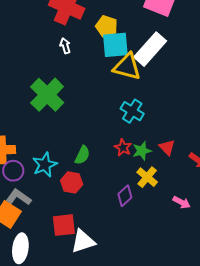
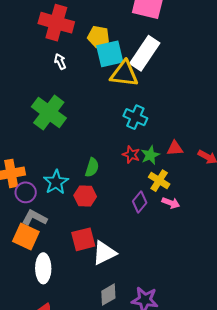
red triangle: (167, 147) -> (175, 148), turned -42
pink arrow: (182, 202) -> (171, 203), moved

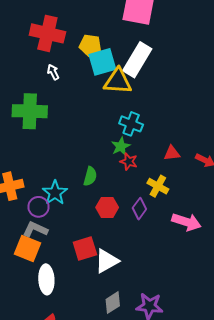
green cross: (49, 112) -> (30, 111), moved, turned -32
green star: (150, 155) -> (121, 146), moved
purple circle: (26, 192) -> (38, 207), moved
red hexagon: (85, 196) -> (107, 207), moved
pink arrow: (171, 203) -> (186, 222), moved, size x1.6

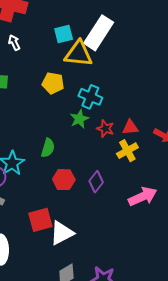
yellow pentagon: (90, 45) -> (53, 83), moved
cyan square: (102, 62) -> (64, 34), size x0.7
red star: (129, 162) -> (105, 129), moved
yellow cross: (158, 186) -> (127, 151), moved, turned 30
pink arrow: (186, 222) -> (143, 196), turned -44

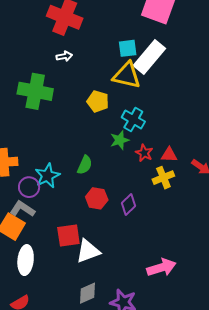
cyan square: (64, 34) -> (128, 48), moved
white arrow: (14, 42) -> (64, 56), turned 98
pink arrow: (143, 196) -> (161, 268), moved

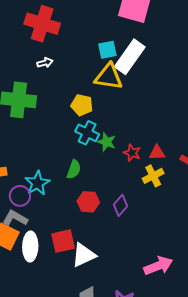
cyan cross: (133, 120) -> (87, 133), moved
green star: (120, 140) -> (107, 142), turned -30
white ellipse: (26, 260) -> (30, 247), moved

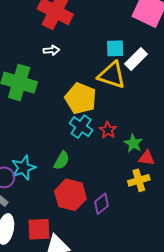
white rectangle: (130, 57) -> (136, 59), size x0.7
yellow pentagon: (82, 105) -> (81, 98), size x1.4
green star: (107, 142) -> (133, 143), moved
red star: (132, 153) -> (108, 130), moved
red hexagon: (88, 202) -> (70, 195), size x1.4

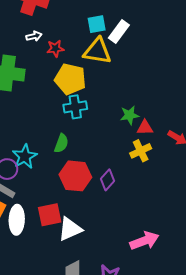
cyan cross: (81, 127) -> (75, 107), turned -35
red star: (108, 130) -> (55, 48), moved, turned -30
green star: (133, 143) -> (129, 115), turned -30

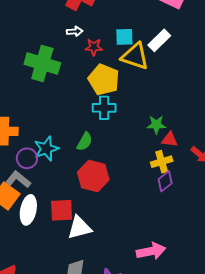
cyan square: (97, 24) -> (124, 37), moved
purple diamond: (108, 180) -> (165, 181), moved

